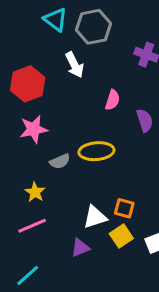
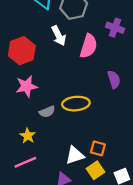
pink semicircle: (113, 100) -> (89, 46), moved, size x1.5

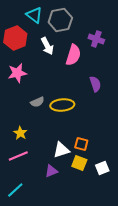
red hexagon: (22, 51) -> (15, 38), moved
pink star: (26, 86) -> (17, 73), moved
gray semicircle: (47, 112) -> (37, 102), moved
yellow square: (95, 170) -> (79, 163), turned -35

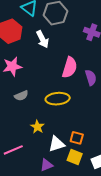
pink semicircle: (73, 55) -> (70, 67), moved
gray semicircle: (37, 102) -> (21, 96), moved
yellow star: (20, 133) -> (37, 127), moved

